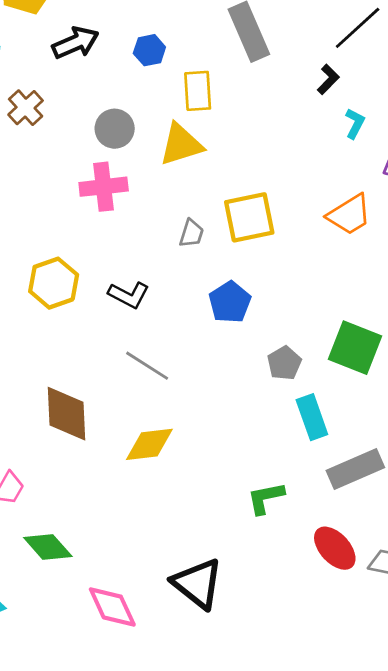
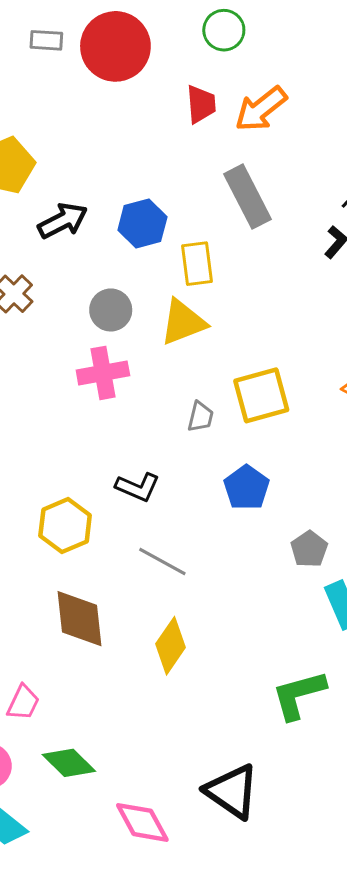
blue hexagon: (149, 50) -> (142, 223), size x1.4
yellow hexagon: (54, 283) -> (65, 525), moved
yellow diamond: (149, 444) -> (170, 646), turned -45
green L-shape: (266, 498) -> (299, 695), size x1.4

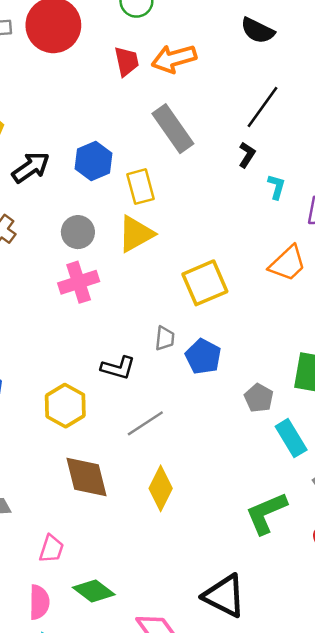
orange arrow: (261, 109) -> (174, 59), turned 30
gray trapezoid: (200, 417) -> (165, 338), moved
gray line: (162, 562) -> (145, 423), turned -54

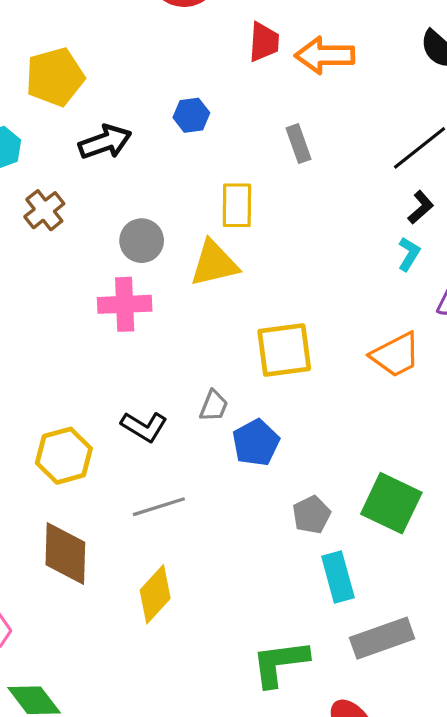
gray rectangle: (173, 129) -> (298, 144), size x0.6
black L-shape: (247, 155) -> (421, 207), moved
blue hexagon: (93, 161) -> (191, 115), moved, size x0.7

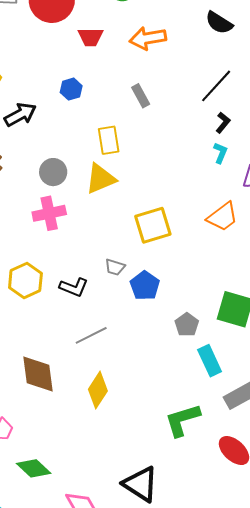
red trapezoid: (264, 42) -> (91, 37), moved, turned 96
gray trapezoid: (214, 406) -> (115, 267), turned 95
yellow hexagon: (64, 456) -> (25, 281), moved

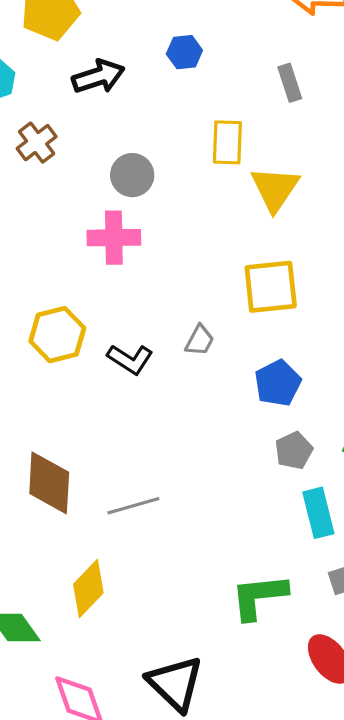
yellow triangle: (101, 179) -> (275, 189), moved, turned -44
gray trapezoid: (115, 267) -> (200, 340), turned -90
blue pentagon: (145, 286) -> (278, 383), moved
gray line: (91, 335) -> (133, 506), moved
yellow diamond: (98, 390) -> (88, 589), moved

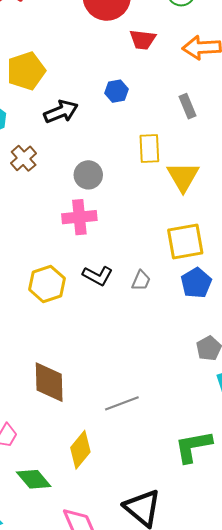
black L-shape: (130, 359) -> (98, 276), moved
blue pentagon: (278, 383) -> (196, 283), moved
gray line: (133, 506) -> (122, 403), moved

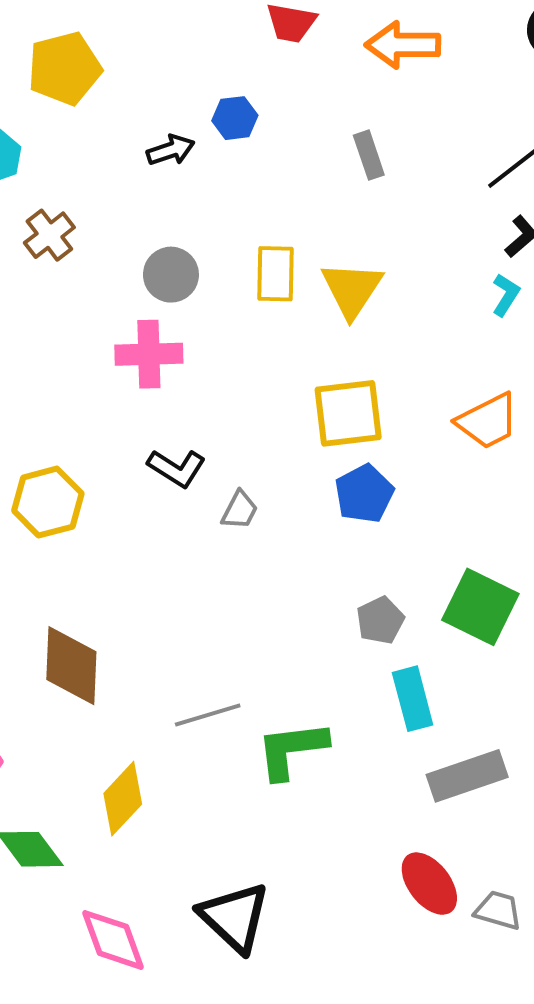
black arrow: (61, 112) -> (171, 150), moved, size x0.7
yellow rectangle: (149, 149) -> (275, 274), moved
gray trapezoid: (141, 280) -> (240, 510), moved
yellow hexagon: (47, 284) -> (48, 502), moved
green L-shape: (193, 446) -> (292, 750), moved

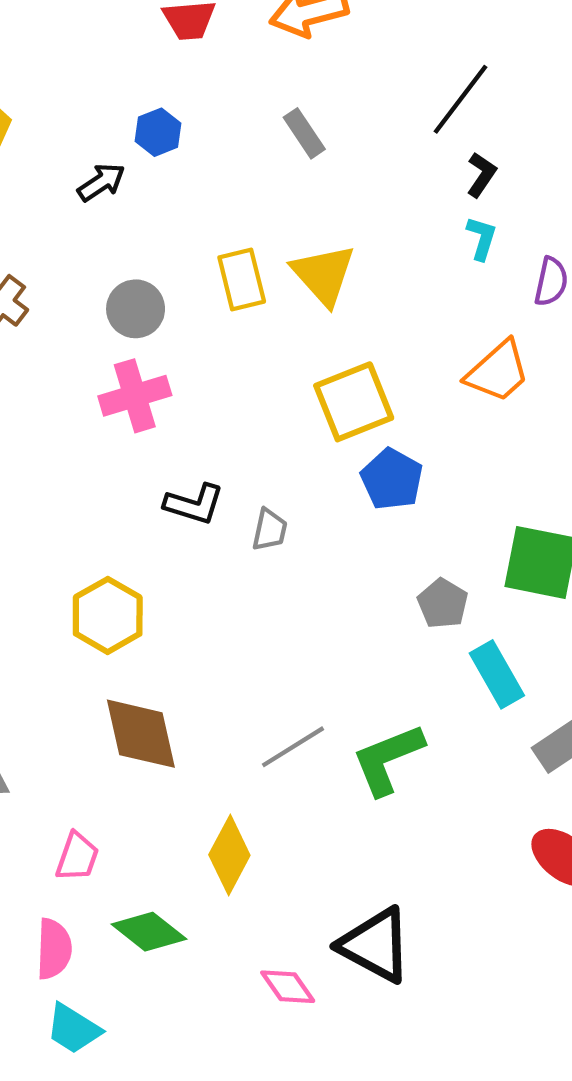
yellow hexagon: (48, 502) -> (108, 615), moved
pink diamond: (113, 940) -> (288, 987), moved, size x0.7

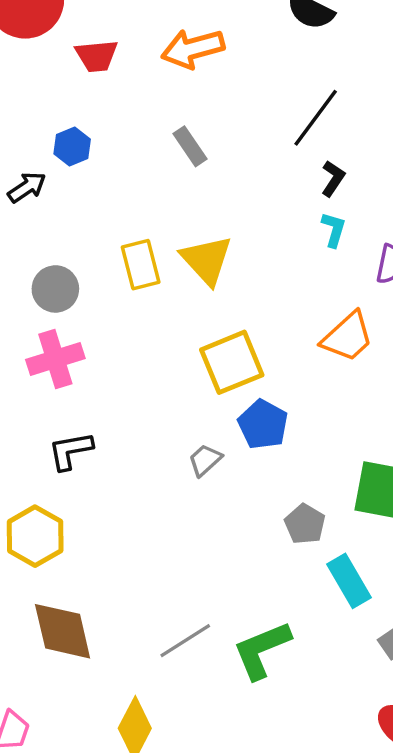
black L-shape: (194, 504) -> (70, 451), moved, turned 153
gray trapezoid: (270, 530) -> (205, 460), moved, turned -144

